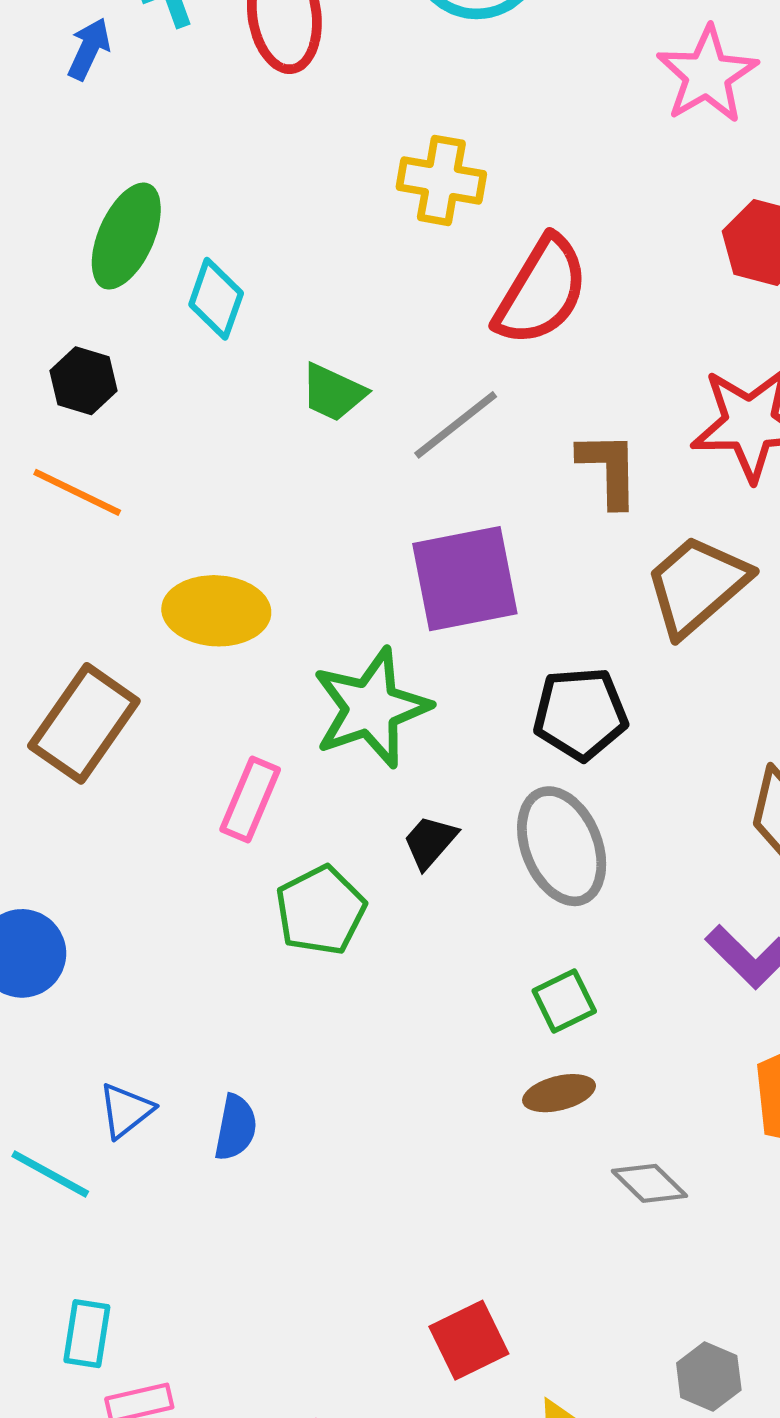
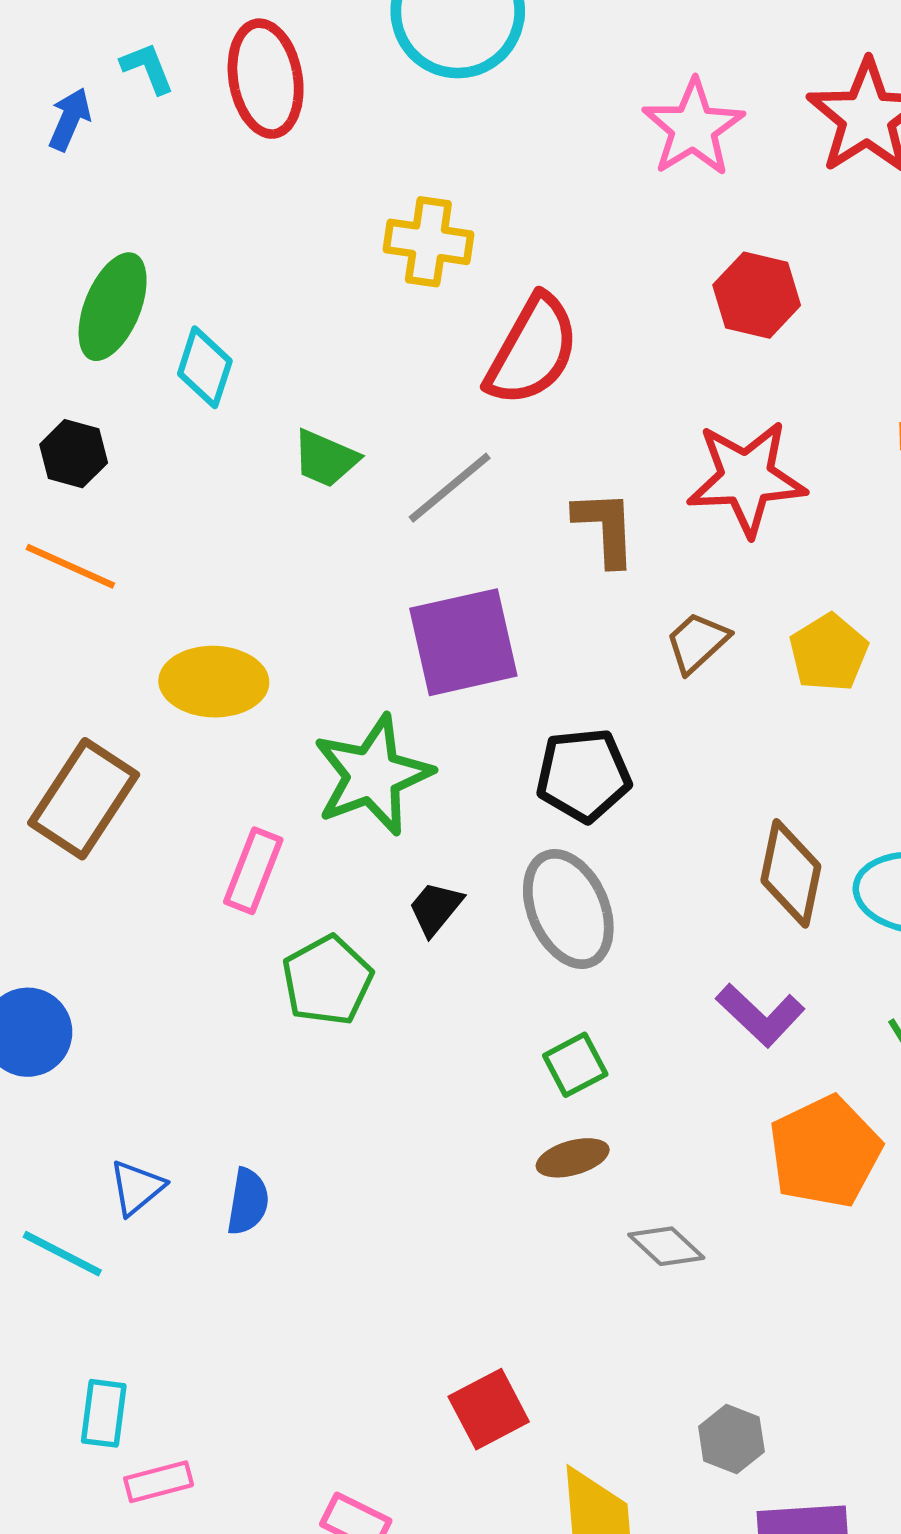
brown trapezoid: (697, 585) -> (697, 642), size x0.6

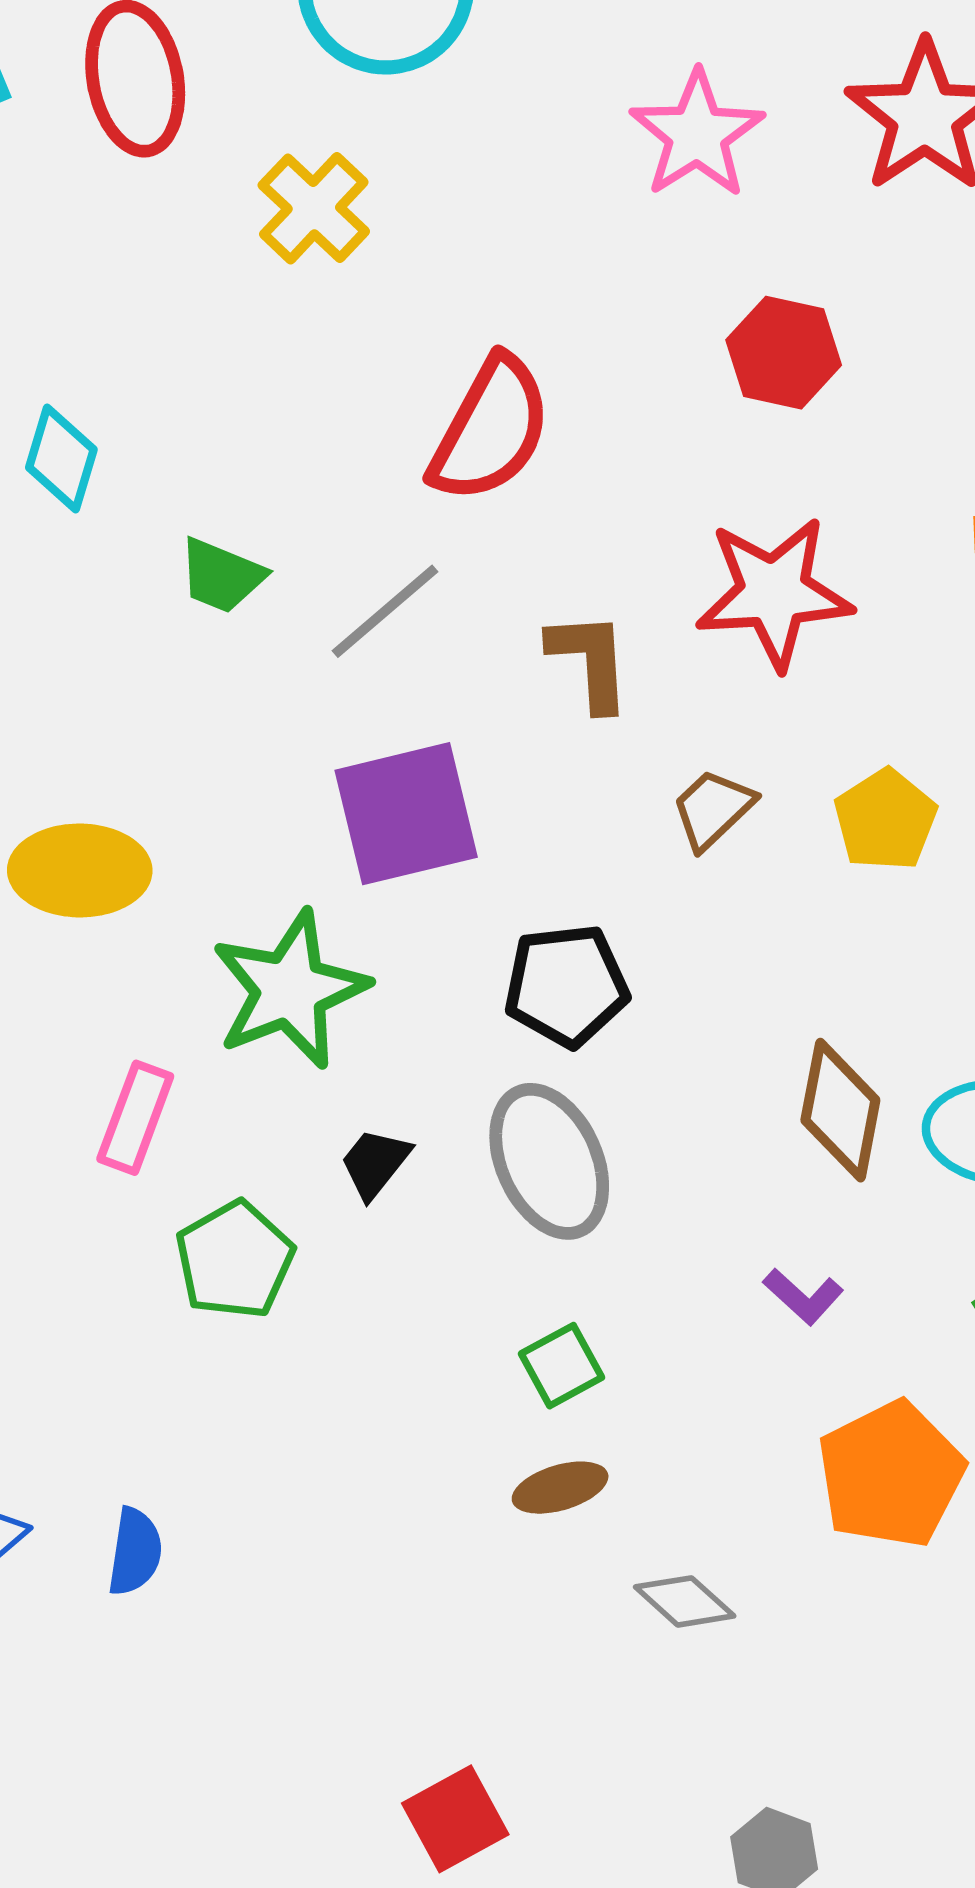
yellow cross: (428, 242) -> (314, 208), moved, turned 36
purple L-shape: (760, 1015) -> (803, 1296), size x0.7

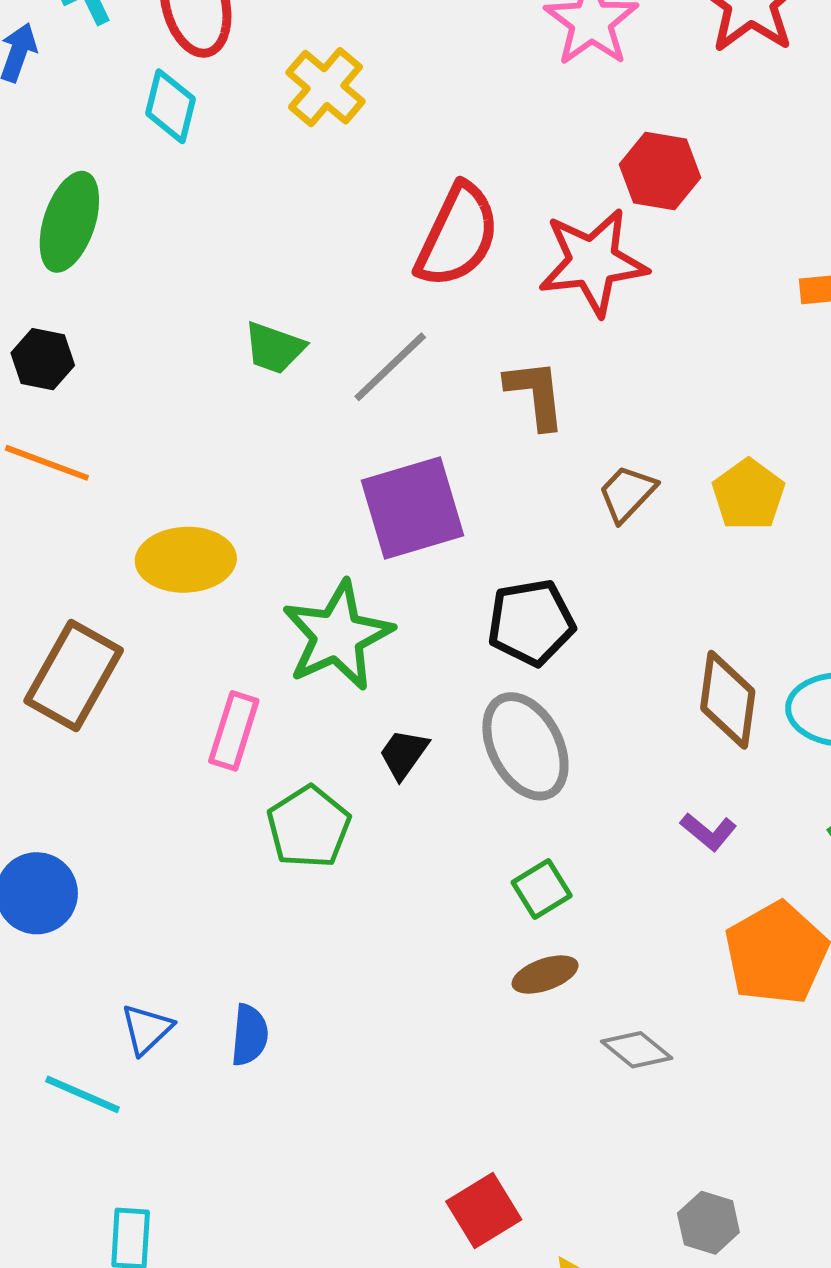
cyan diamond: (61, 459) -> (171, 106), moved
red star: (774, 593) -> (593, 262), moved

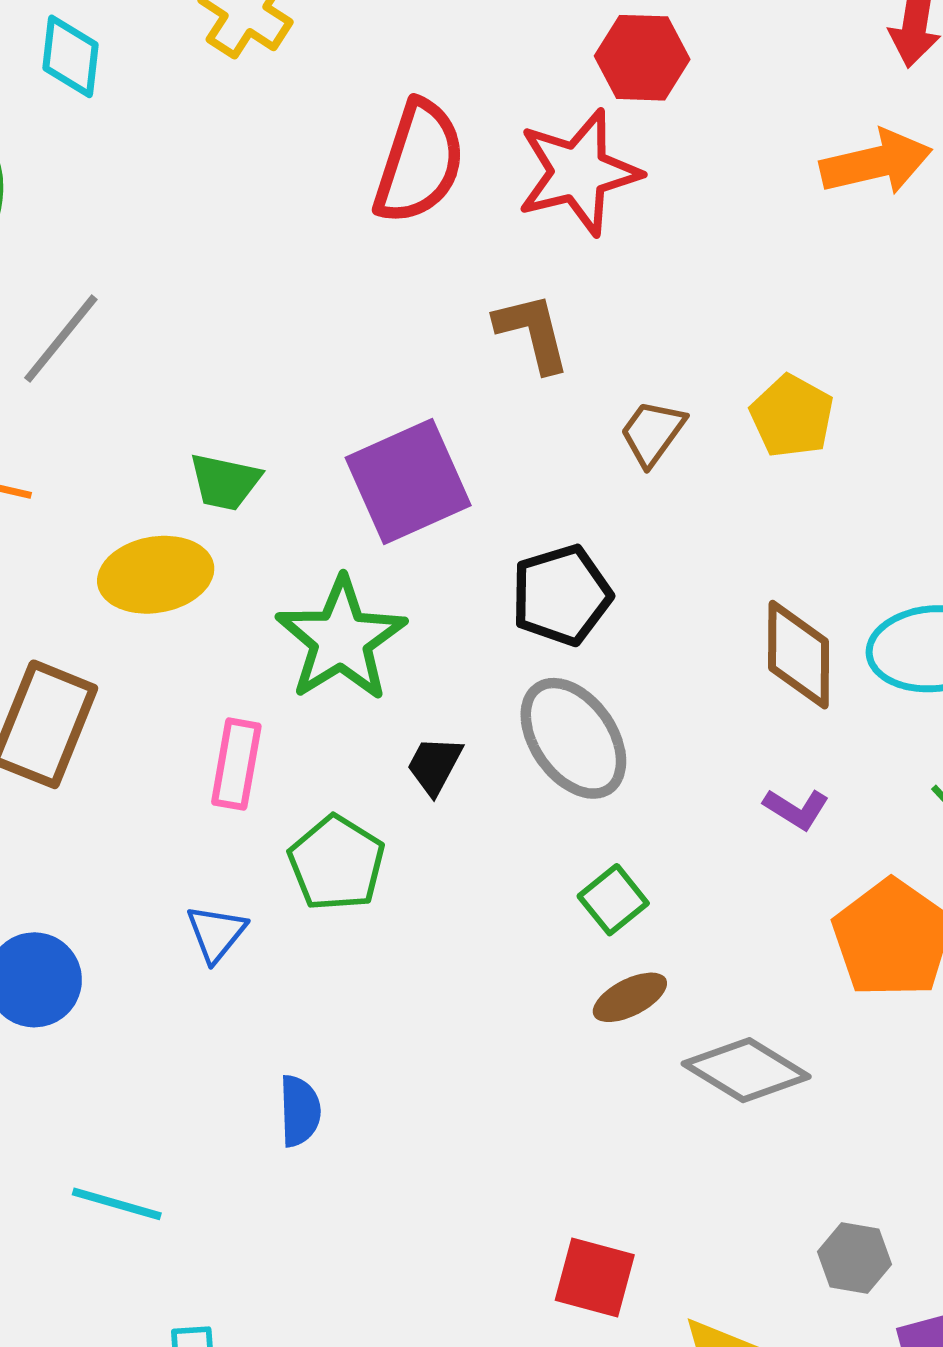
green trapezoid: (274, 348) -> (225, 482), moved
gray line: (390, 367) -> (61, 339), moved
blue triangle: (147, 1029) -> (216, 933), moved
gray diamond: (637, 1050) -> (746, 1070), size x1.5
red square: (484, 1211) -> (595, 1277), turned -36

